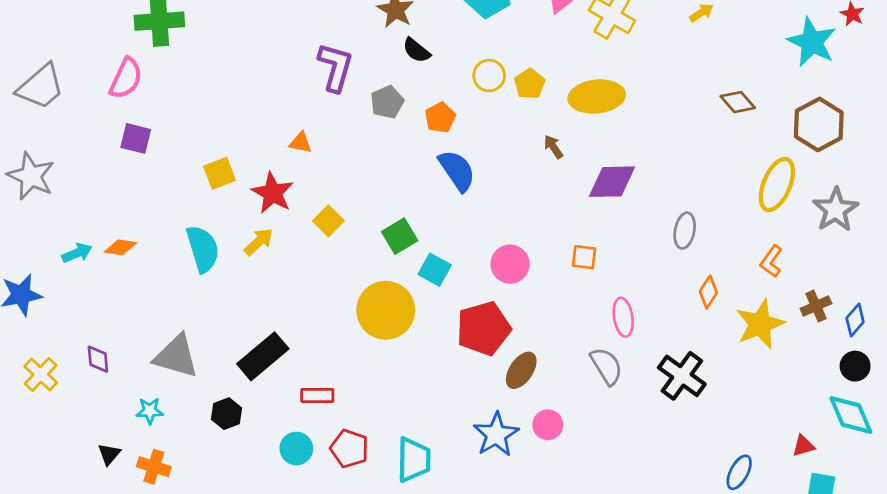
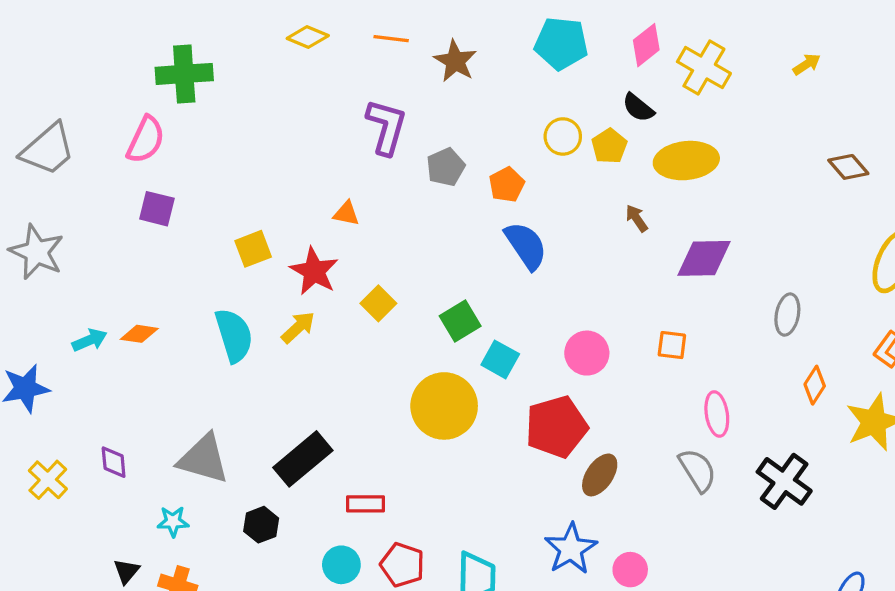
black semicircle: (416, 50) -> (638, 108), moved
pink circle: (548, 425) -> (630, 570), moved

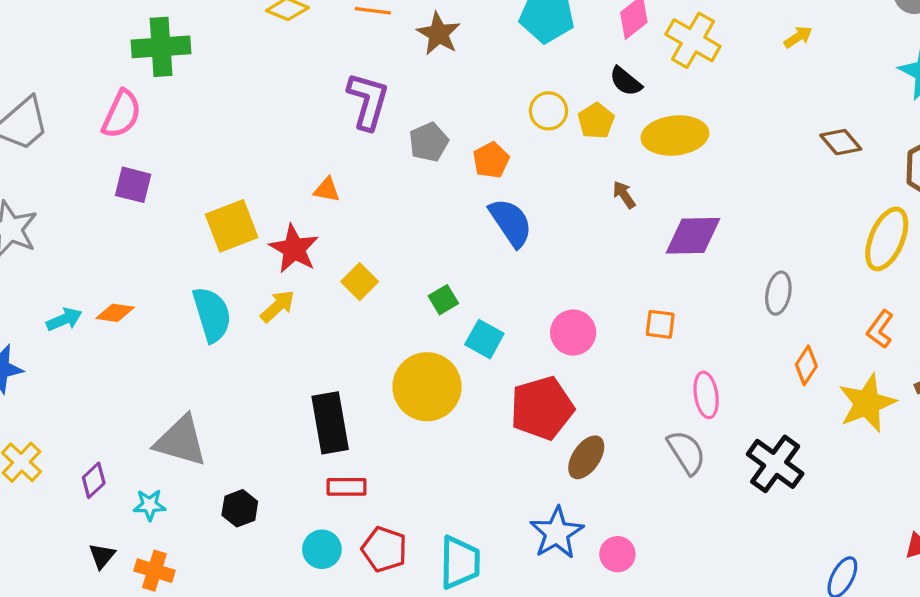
yellow square: (253, 249) -> (232, 226), size x1.4
green square: (460, 321) -> (443, 300), size x0.7
black rectangle: (303, 459) -> (330, 423), moved, turned -60
purple diamond: (114, 462) -> (94, 480), moved, turned 52

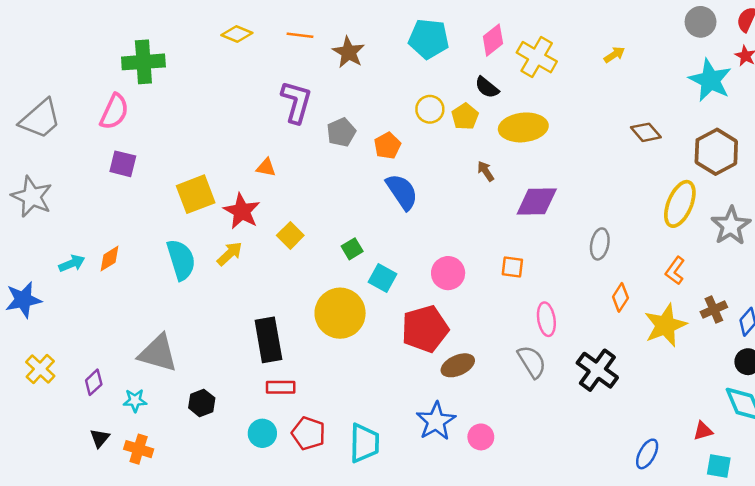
orange diamond: (115, 313) -> (109, 259), turned -40
brown ellipse: (586, 457) -> (458, 365), turned 32

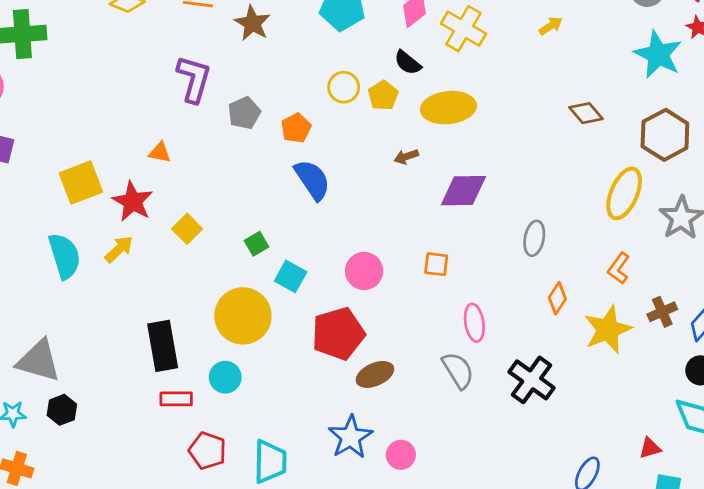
brown arrow: (486, 171) -> (406, 157), turned -75
black hexagon: (202, 403) -> (62, 410), moved
cyan circle: (262, 433) -> (225, 377), moved

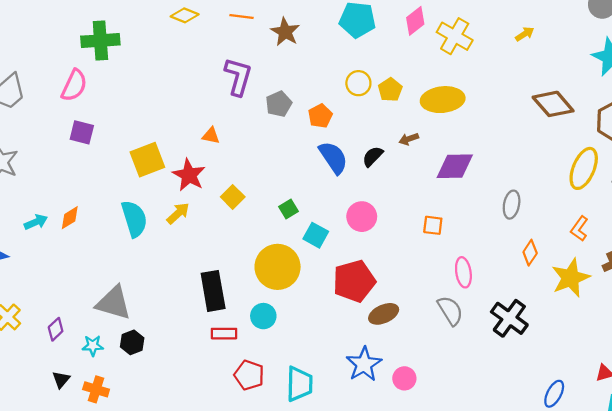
black semicircle: (408, 63) -> (373, 156), moved, turned 95
brown diamond: (586, 113) -> (553, 104), size x1.5
pink circle: (364, 271) -> (362, 217), moved

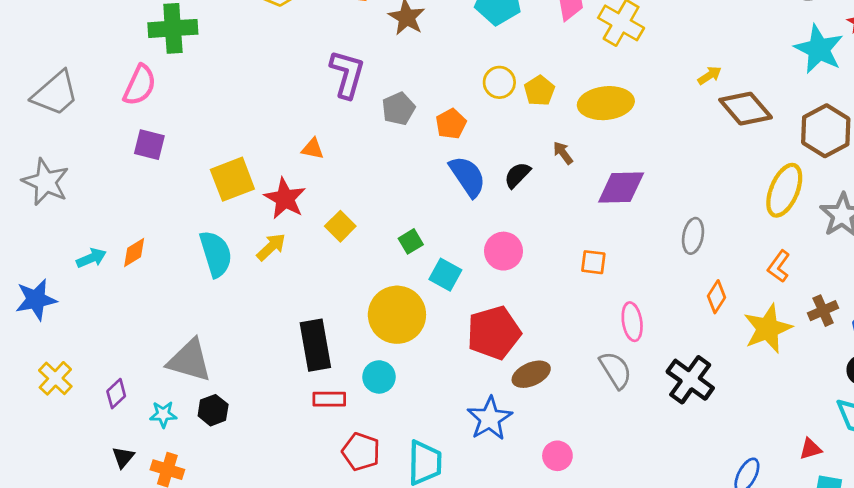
yellow arrow: (525, 34) -> (710, 75), moved
brown arrow: (409, 139) -> (563, 153), turned 72
blue star: (364, 364) -> (490, 418), moved

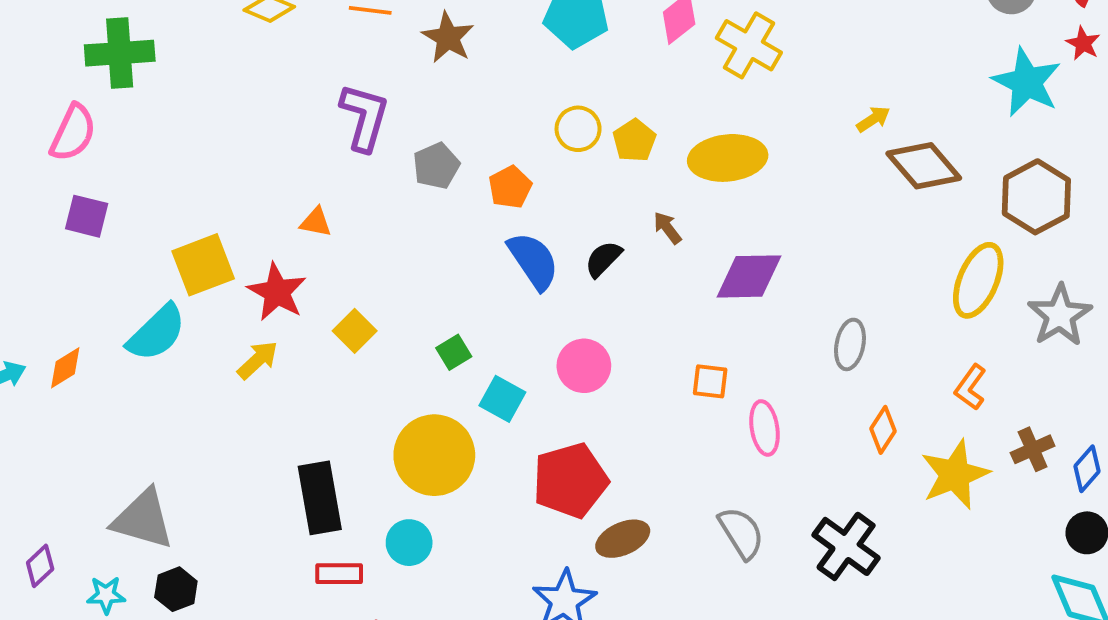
cyan semicircle: (216, 254) -> (157, 333), moved, turned 63
pink ellipse: (632, 322) -> (765, 428), moved

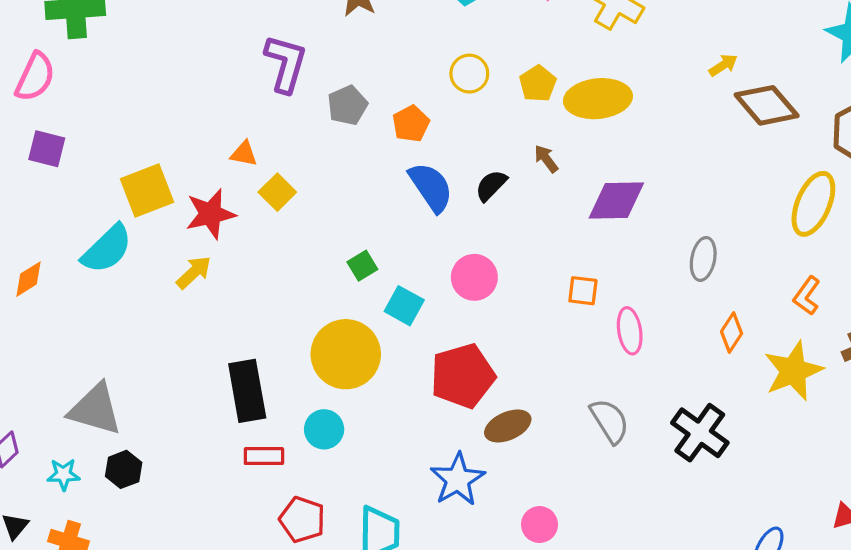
yellow pentagon: (634, 140) -> (538, 84), moved
red star: (277, 292) -> (210, 214), turned 30
yellow square: (355, 331) -> (277, 192), moved

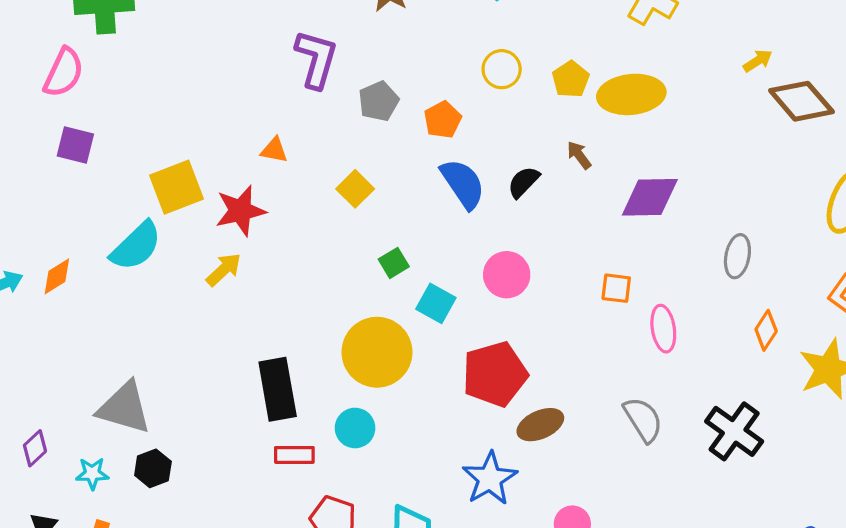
yellow square: (277, 192) -> (355, 189), moved

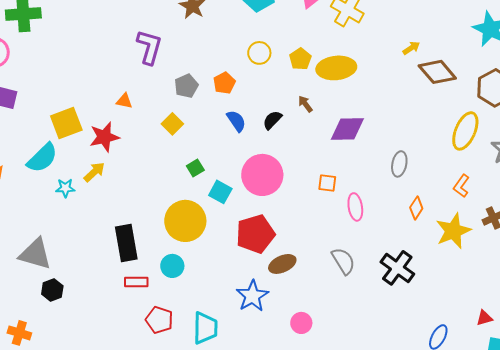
gray pentagon: (379, 101) -> (186, 86), moved
blue semicircle: (463, 184) -> (236, 121), size x0.7
pink circle: (507, 275) -> (262, 175), size x1.5
cyan star: (92, 473) -> (65, 188), moved

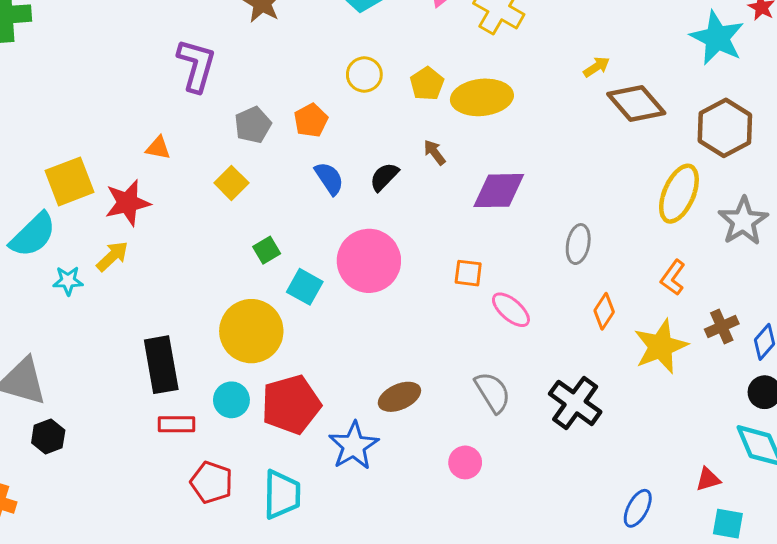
pink ellipse: (355, 207) -> (511, 310), turned -40
red pentagon: (255, 234) -> (291, 404), moved
pink circle: (301, 323) -> (465, 462), moved

